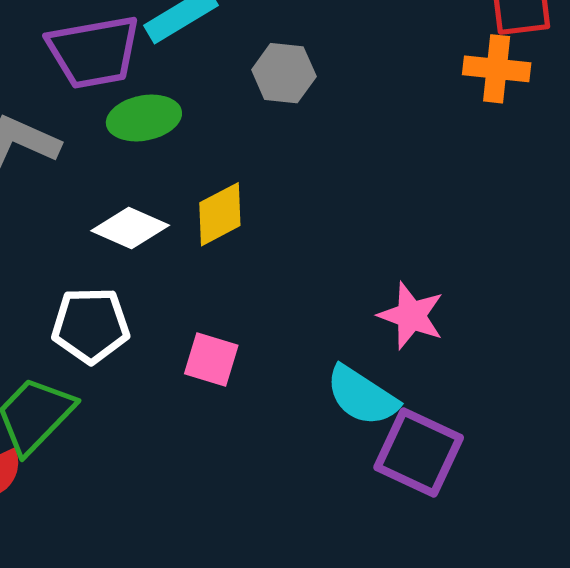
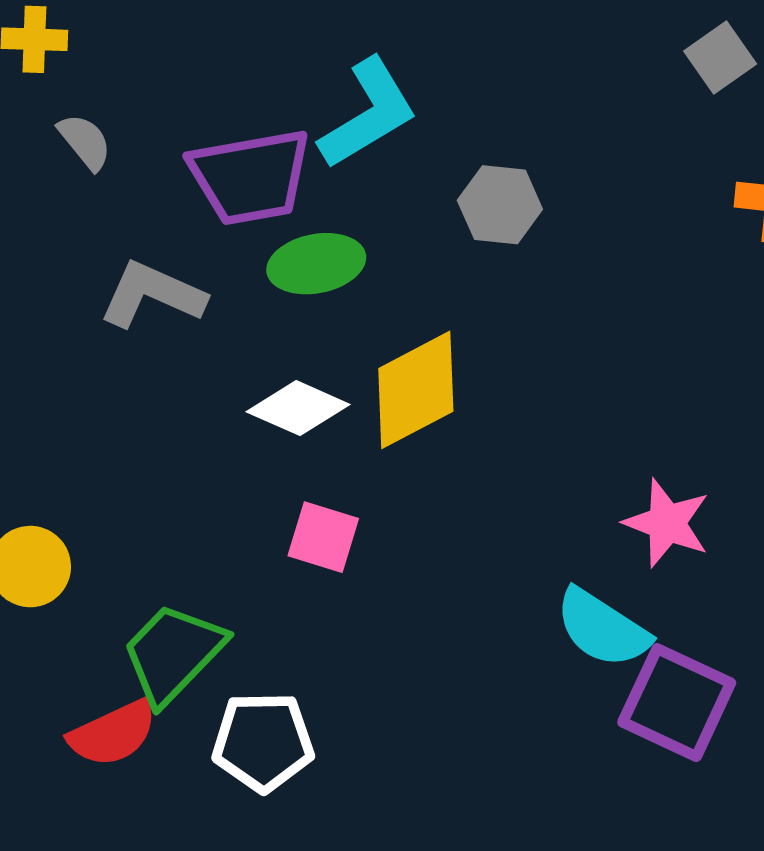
yellow diamond: (220, 214) -> (416, 390), size x1.4
white pentagon: (91, 325) -> (263, 742), moved
pink square: (211, 360) -> (323, 537), moved

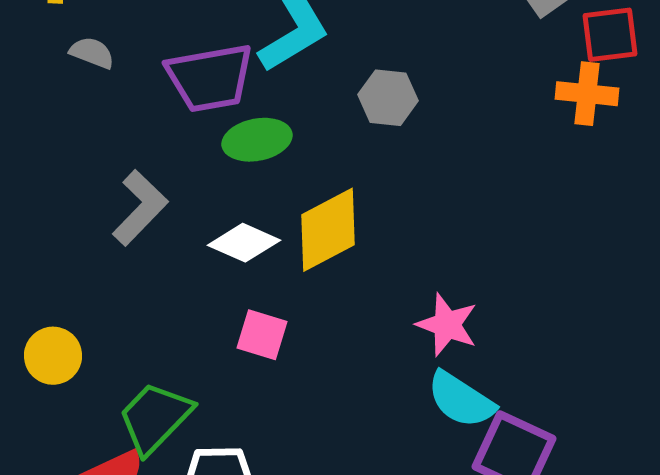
gray semicircle: (85, 142) -> (92, 53), turned -30
gray L-shape: (152, 294) -> (140, 208), moved, turned 110
pink star: (667, 523) -> (447, 325), moved

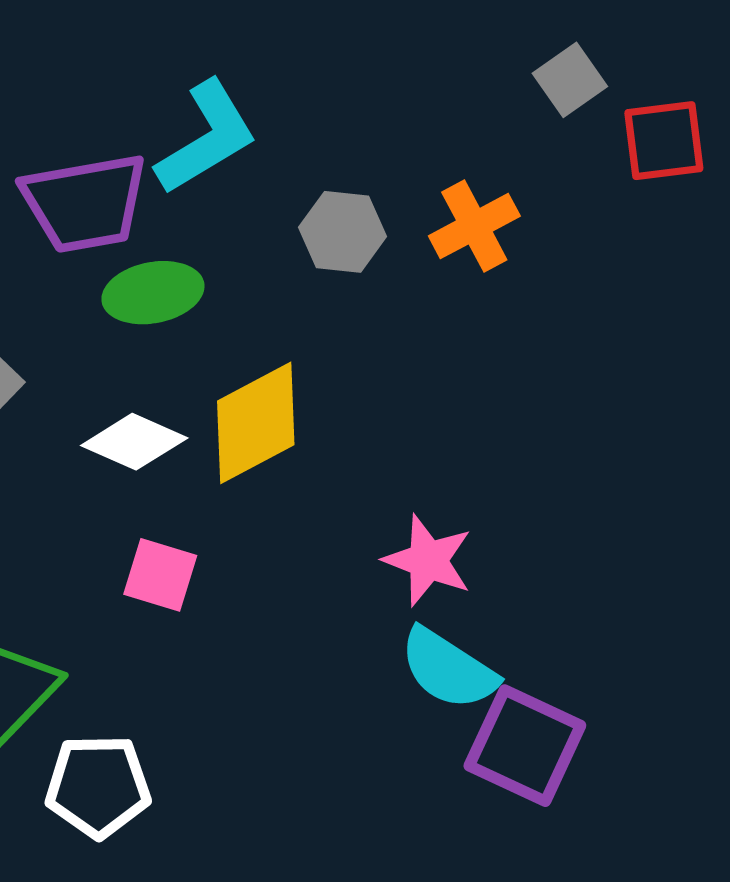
orange cross: (587, 94) -> (474, 226), moved, turned -34

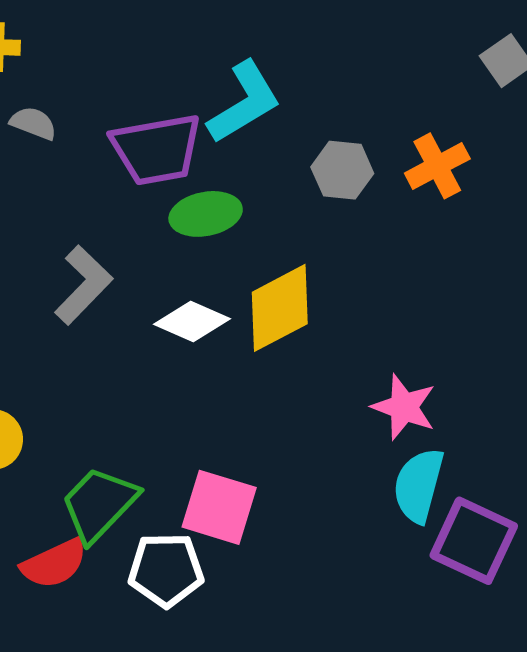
pink square: (160, 575) -> (219, 507), moved, size x1.4
cyan semicircle: (448, 669) -> (419, 485), turned 72

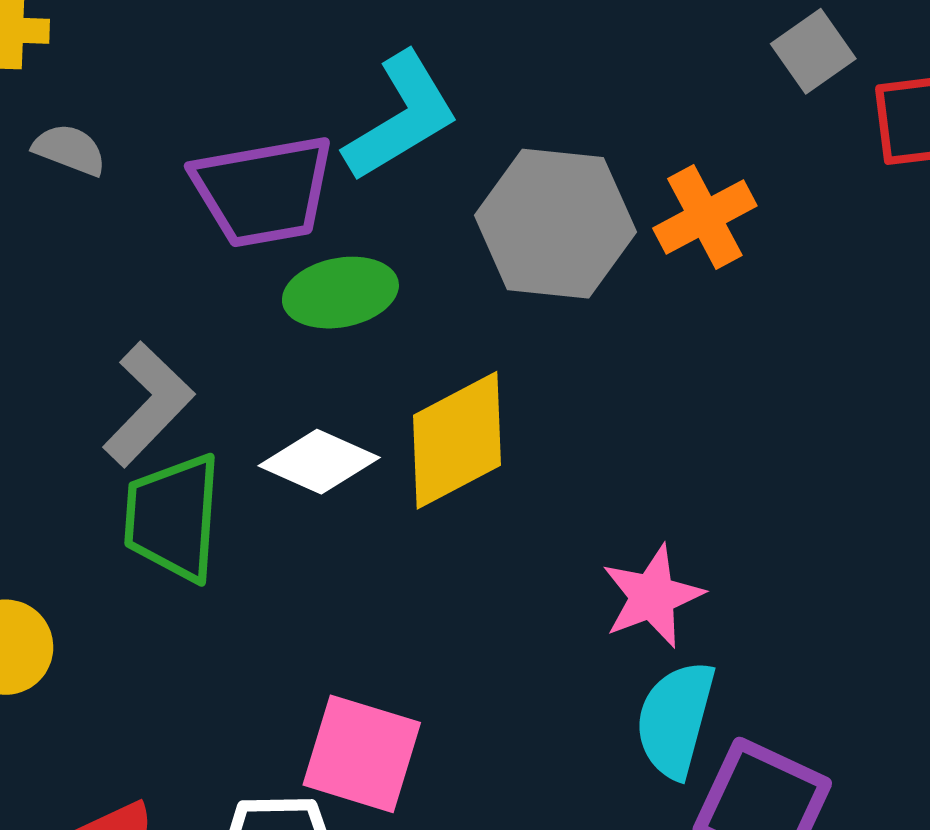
gray hexagon: (342, 170) -> (555, 224), size x1.6
pink star: (404, 407) -> (652, 596), turned 30
green trapezoid: (99, 504) -> (173, 517), moved, turned -40

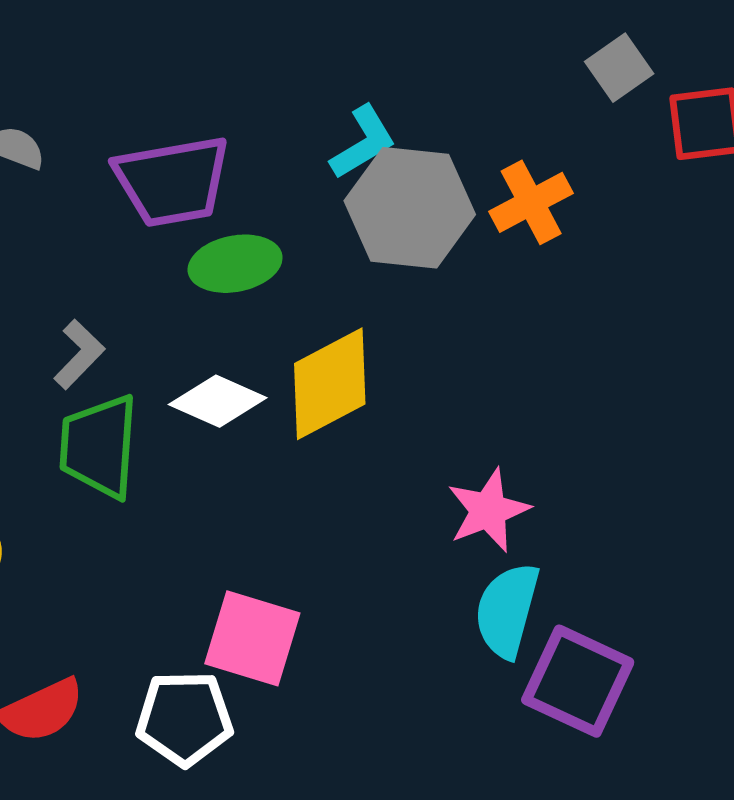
cyan L-shape: (401, 117) -> (363, 142), moved, size x0.7
gray L-shape: (148, 404) -> (79, 354), size x0.7

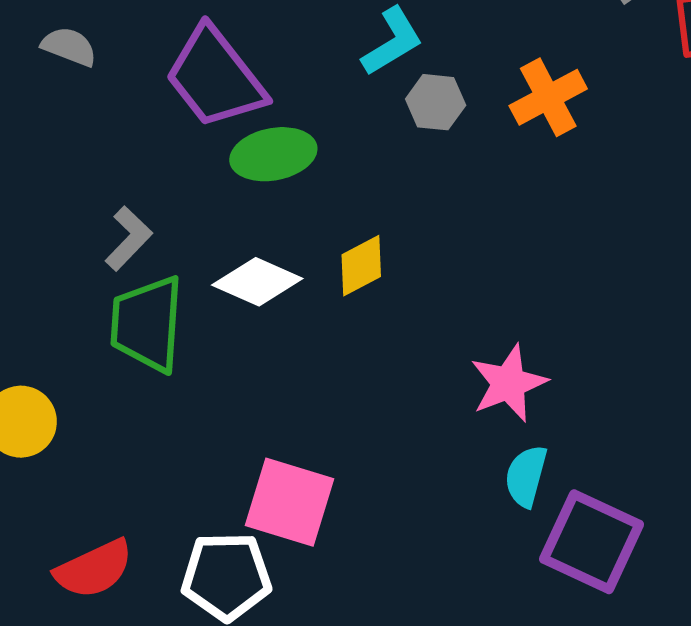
purple trapezoid: (172, 181) -> (215, 77), turned 62
gray hexagon: (410, 208) -> (436, 102), size x0.5
yellow diamond: (330, 384) -> (361, 266), size x0.6
cyan semicircle: (507, 610) -> (526, 476), size x0.7

